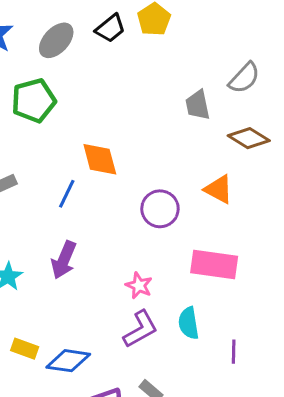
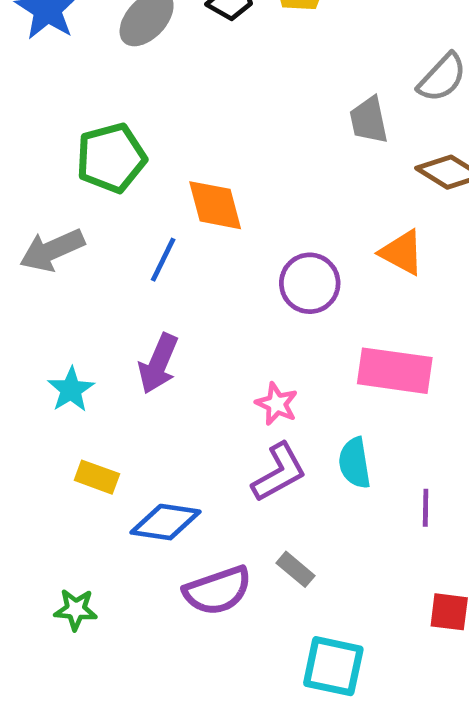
green pentagon: (34, 101) -> (111, 158), moved
yellow rectangle: (25, 349) -> (97, 477), moved

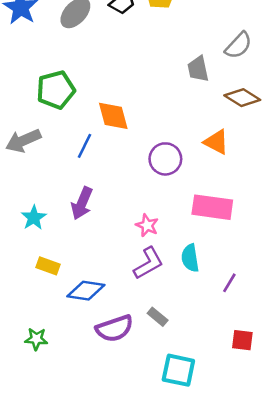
purple line: (426, 508) -> (229, 283), turned 30

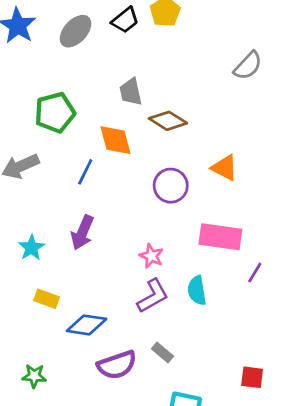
gray trapezoid: (198, 69) -> (131, 92), moved
brown diamond: (242, 98) -> (168, 121), moved
purple line: (229, 283) -> (255, 273), moved

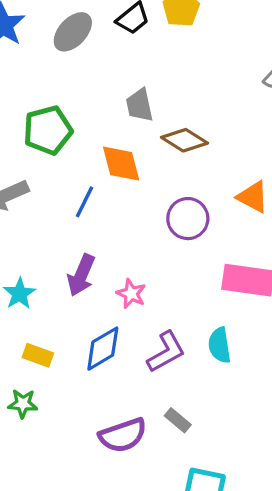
pink star: (151, 256) -> (131, 294), moved
blue diamond: (87, 325) -> (103, 349), moved, turned -39
green star: (34, 376) -> (23, 404), moved

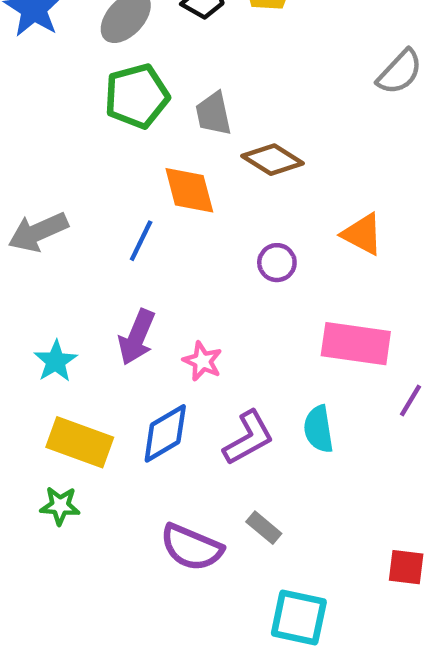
green pentagon: (48, 130) -> (137, 96), moved
purple circle: (188, 219) -> (277, 263), size x0.7
yellow rectangle: (38, 355) -> (80, 442), size x1.6
purple semicircle: (123, 435) -> (191, 547), turned 42

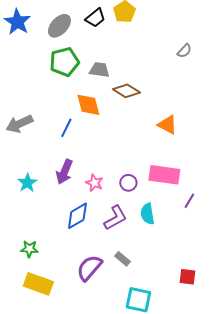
gray semicircle: (400, 72) -> (184, 51), size x0.7
gray trapezoid: (213, 114) -> (99, 70), turned 110
purple circle: (277, 263) -> (128, 183), moved
yellow rectangle: (80, 442) -> (38, 284), moved
purple semicircle: (191, 547) -> (89, 268), turned 108

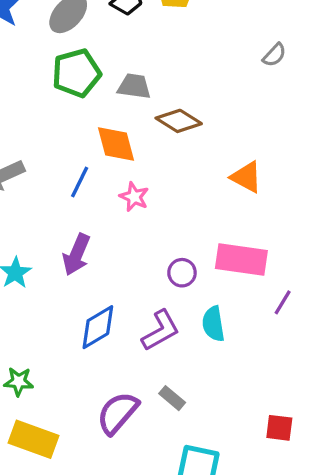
pink star: (94, 183) -> (134, 197), moved

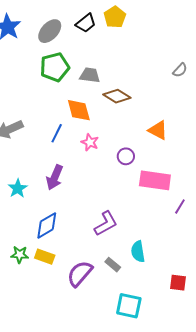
gray semicircle: (274, 55) -> (180, 70), moved
purple circle: (182, 273) -> (126, 156), moved
cyan semicircle: (213, 324) -> (138, 252), moved
blue diamond: (98, 327) -> (47, 225), moved
yellow rectangle: (34, 439) -> (45, 257), moved, size x0.7

